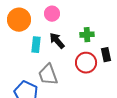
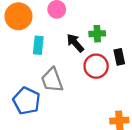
black arrow: (57, 41) -> (75, 43), moved

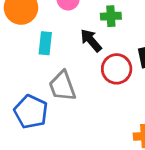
green cross: (97, 34) -> (111, 16), moved

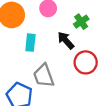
green cross: (111, 16) -> (81, 22), turned -32

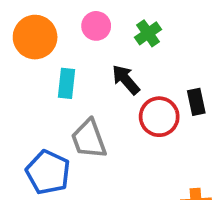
green cross: (81, 22) -> (148, 33), moved

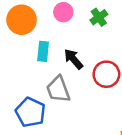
black arrow: (126, 80) -> (73, 59), moved

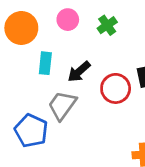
black arrow: (73, 59) -> (79, 72), turned -90
gray trapezoid: (58, 89) -> (62, 105), turned 56

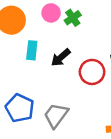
green cross: (107, 25) -> (73, 18), moved
gray trapezoid: (62, 105) -> (56, 115), moved

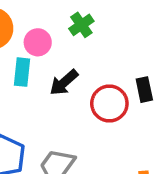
pink circle: (51, 13) -> (38, 42), moved

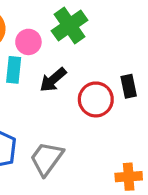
green cross: (81, 25) -> (70, 25), size x1.5

